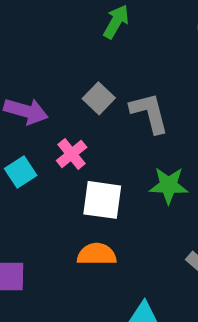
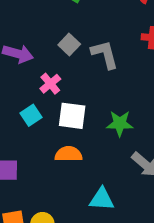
cyan square: (21, 172) -> (31, 115), moved
green star: (169, 185) -> (120, 123), moved

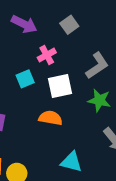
gray L-shape: (105, 54) -> (97, 66), moved, turned 60
white square: (72, 116) -> (60, 86), turned -30

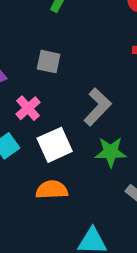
gray square: (69, 25) -> (49, 62), turned -30

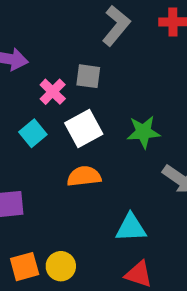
gray square: (49, 62) -> (88, 76), moved
gray L-shape: (97, 107) -> (116, 26), moved

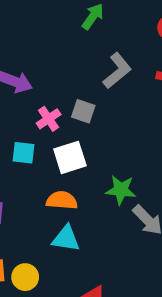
green star: (143, 132) -> (121, 190), moved
cyan square: (33, 133) -> (23, 153), turned 35
cyan triangle: (131, 228) -> (66, 238), moved

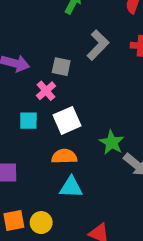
gray square: (83, 111) -> (61, 67), moved
green star: (121, 190) -> (112, 142), turned 30

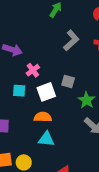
gray square: (61, 67) -> (68, 82), moved
green star: (112, 142) -> (86, 100), moved

